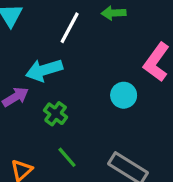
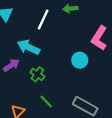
cyan arrow: (44, 70) -> (29, 47), turned 45

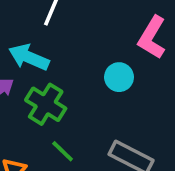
green cross: (37, 74) -> (46, 104), size x1.5

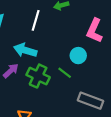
green line: (63, 151) -> (65, 73), moved

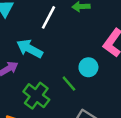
green cross: (38, 76) -> (36, 96), moved

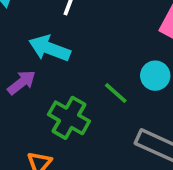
cyan circle: (88, 67) -> (155, 76), moved

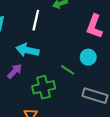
green cross: (69, 118) -> (44, 87), turned -35

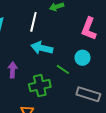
cyan arrow: (27, 50) -> (42, 48), moved
purple arrow: (15, 71) -> (13, 70), turned -42

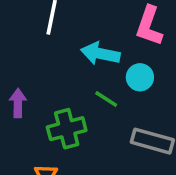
cyan arrow: (42, 48) -> (100, 54), moved

